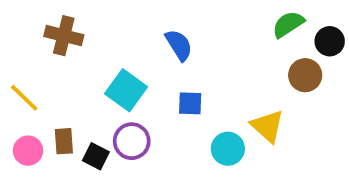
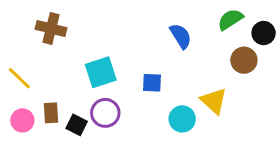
blue semicircle: (179, 45) -> (181, 36), moved
cyan square: (126, 90) -> (101, 72), turned 36

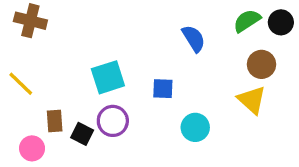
brown cross: (51, 29) -> (30, 21), moved
black circle: (264, 33) -> (281, 22), moved
yellow triangle: (214, 101) -> (252, 100), moved
pink circle: (22, 120) -> (32, 148), moved

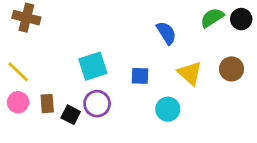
brown circle: (261, 64) -> (231, 69), moved
yellow triangle: (252, 100) -> (190, 73), moved
pink circle: (32, 148) -> (18, 102), moved

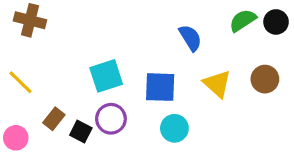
blue square: (140, 76) -> (160, 87), size x1.5
pink circle: (18, 102) -> (16, 138), moved
brown rectangle: (47, 104) -> (54, 119), turned 42
cyan circle: (168, 109) -> (174, 128), moved

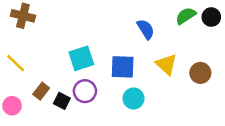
brown circle: (265, 79) -> (200, 73), moved

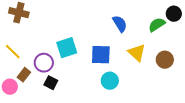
green semicircle: (186, 16) -> (157, 25), moved
brown rectangle: (41, 91) -> (24, 75), moved
purple circle: (85, 91) -> (44, 63), moved

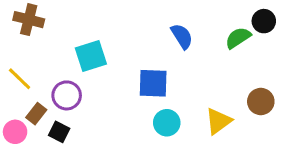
cyan square: (67, 48) -> (91, 56), moved
yellow triangle: (137, 53) -> (218, 121), moved, turned 42
brown circle: (165, 60) -> (261, 101), moved
black square: (51, 83) -> (59, 132), moved

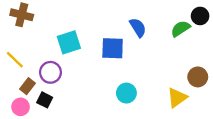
blue square: (153, 83) -> (113, 48), moved
yellow triangle: (218, 121) -> (177, 98), moved
pink circle: (15, 132) -> (21, 107), moved

